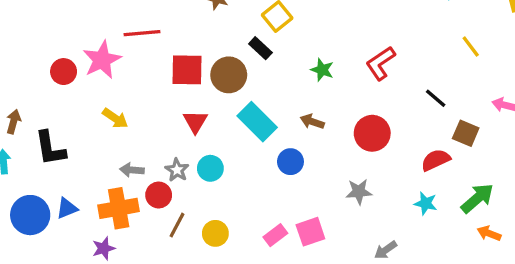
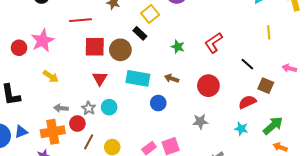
red line: (142, 33) -> (80, 20), moved
yellow line: (471, 47) -> (269, 32), turned 32
cyan rectangle: (257, 122) -> (138, 78), turned -35

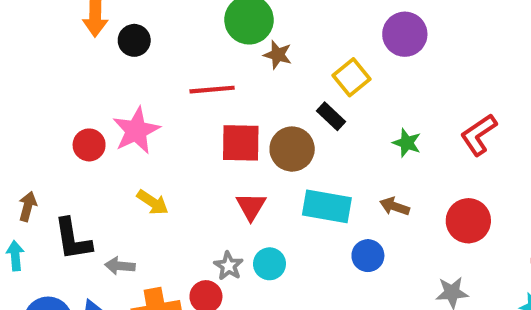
gray arrow: (61, 108) -> (120, 266), moved

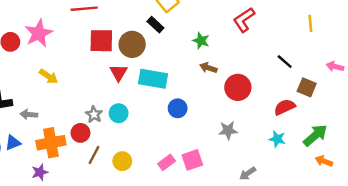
red L-shape: (479, 135) -> (244, 20), moved
red triangle: (251, 206) -> (119, 73), moved
brown arrow: (395, 206) -> (208, 68), moved

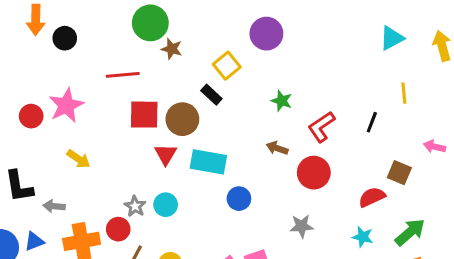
red L-shape: (244, 20) -> (321, 127), moved
green star: (201, 41) -> (282, 101), moved
black line: (285, 62) -> (372, 122), moved, turned 70

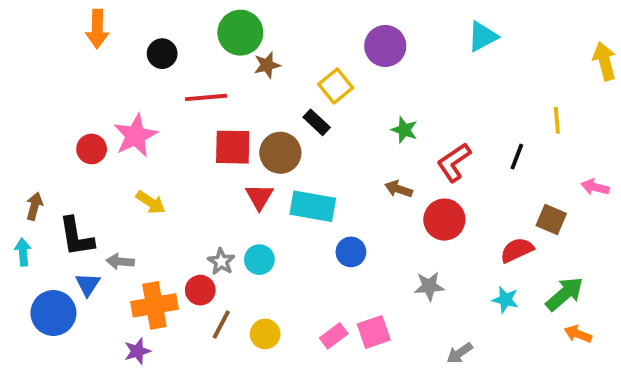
black circle: (65, 38) -> (162, 54), moved
cyan triangle: (392, 38) -> (483, 36), moved
brown star: (172, 49) -> (267, 65), turned -30
blue triangle: (34, 241) -> (88, 284), moved, turned -35

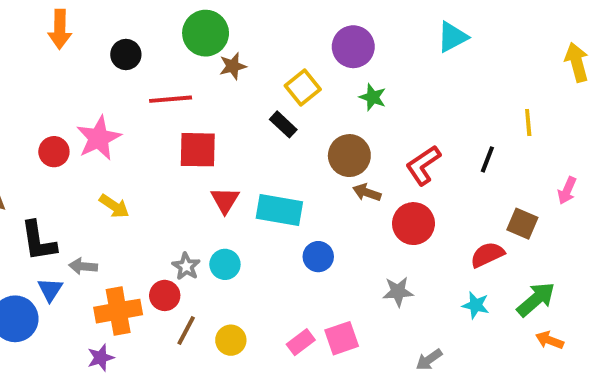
green star: (404, 130) -> (373, 97), moved
brown circle: (280, 153) -> (349, 156), moved
pink arrow: (595, 187) -> (567, 191), turned -80

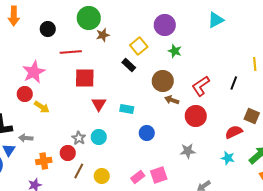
red circle: (54, 152) -> (25, 94), moved
cyan rectangle: (279, 210) -> (127, 109), size x0.6
orange cross: (118, 311) -> (44, 161), size x0.7

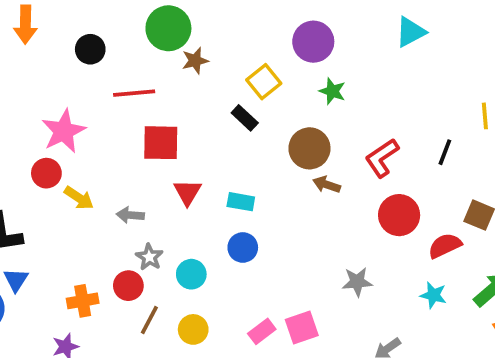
red circle: (196, 116) -> (399, 215), moved
blue circle: (147, 133) -> (243, 247), moved
cyan circle: (99, 137) -> (191, 274), moved
gray arrow: (26, 138) -> (130, 215), moved

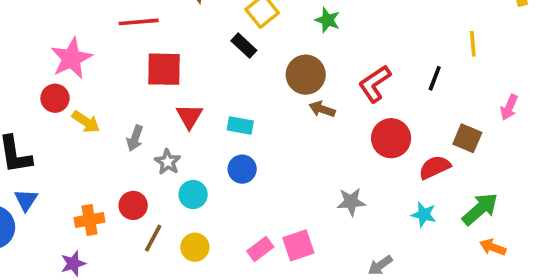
gray arrow: (130, 215) -> (135, 138), turned -75
gray star: (149, 257) -> (168, 162), moved

